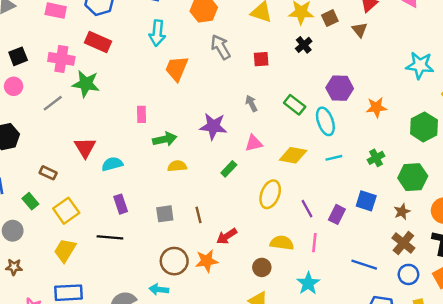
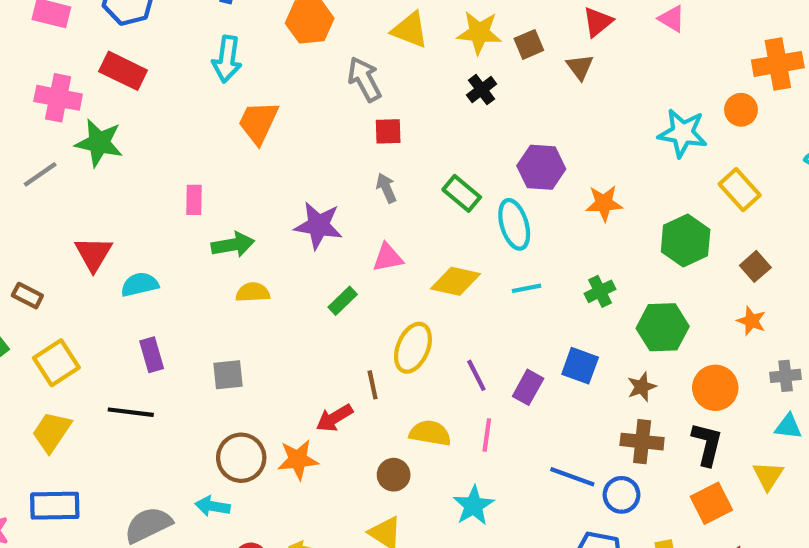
gray arrow: (221, 47) -> (364, 79), moved
red square: (261, 59) -> (388, 131), moved
brown line: (198, 215) -> (373, 385), moved
brown cross: (403, 243) -> (642, 442), turned -35
blue circle: (408, 274) -> (621, 495), moved

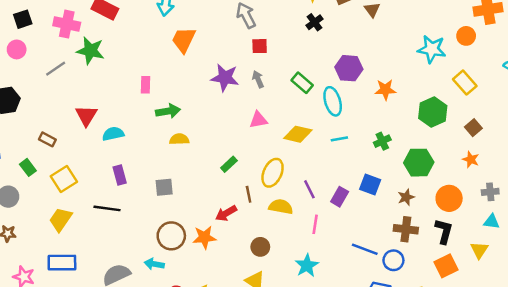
purple star: (318, 225) -> (225, 78), moved
green rectangle: (343, 301) -> (229, 164), moved
yellow semicircle: (430, 433) -> (281, 207), moved

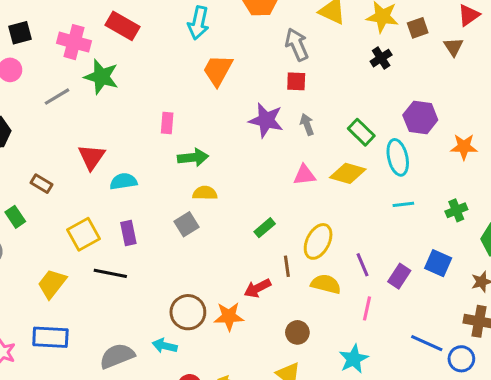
red square: (260, 46) -> (296, 81), moved
yellow diamond: (298, 134) -> (348, 173), moved
yellow square: (64, 179) -> (84, 234), moved
gray square: (164, 187) -> (187, 224), moved, turned -30

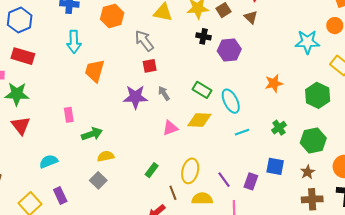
black cross: (381, 58) -> (204, 36), turned -32
purple hexagon: (420, 118) -> (229, 50), moved
red triangle: (92, 157) -> (21, 126), moved

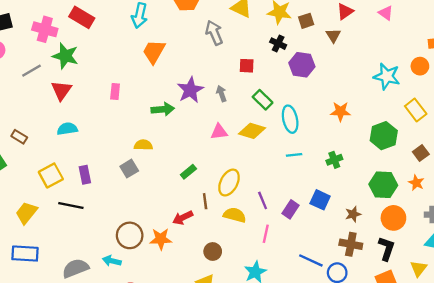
red square: (150, 66) -> (247, 66), moved
purple star: (135, 97) -> (190, 90), turned 30
green arrow: (92, 134) -> (163, 109), moved
green hexagon: (313, 141) -> (383, 185), moved
cyan semicircle: (49, 161) -> (67, 129), moved

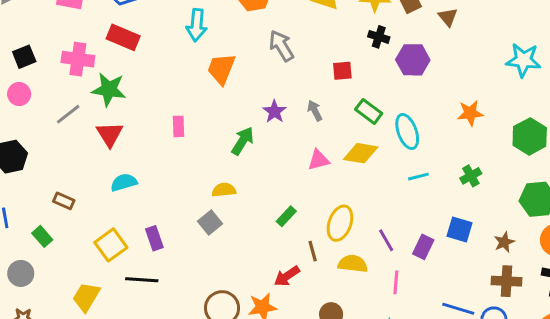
gray arrow: (214, 33) -> (281, 46), moved
purple star: (190, 90) -> (274, 111), size x0.7
green arrow: (163, 109) -> (243, 141), turned -45

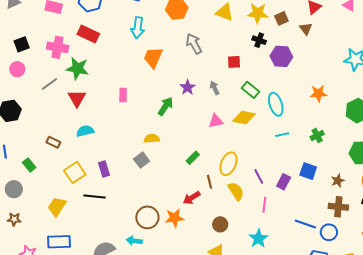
brown rectangle: (64, 201) -> (53, 142), moved
yellow semicircle: (353, 264) -> (236, 191), turned 48

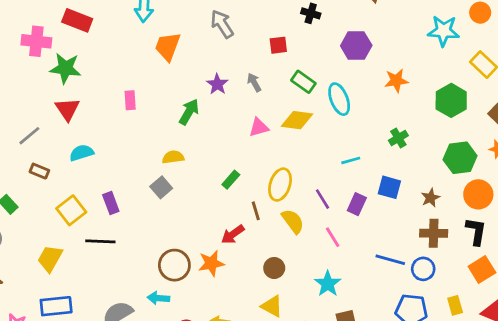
purple hexagon: (281, 56) -> (356, 46), moved
gray line: (50, 84) -> (29, 136), moved
cyan line: (282, 135) -> (351, 160), moved
pink line: (264, 205) -> (333, 237), turned -35

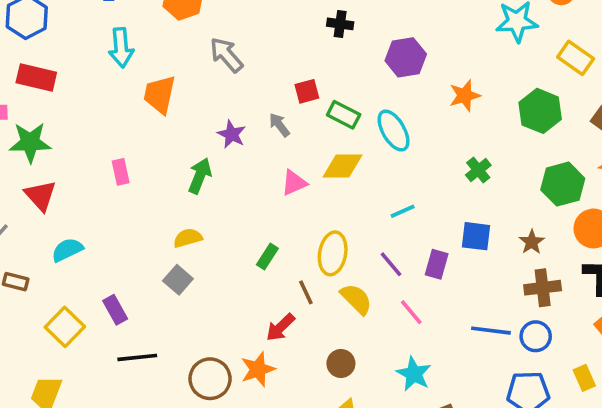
red square: (278, 45) -> (307, 91), moved
cyan line: (351, 160) -> (403, 211), moved
black line: (100, 241) -> (137, 357), moved

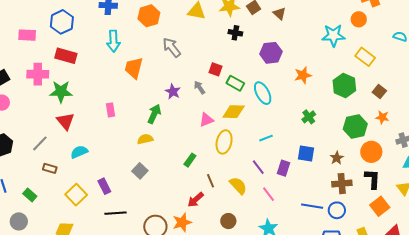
red square: (307, 91) -> (216, 69), turned 32
yellow semicircle: (188, 238) -> (145, 139), moved
yellow ellipse: (333, 253) -> (224, 142), moved

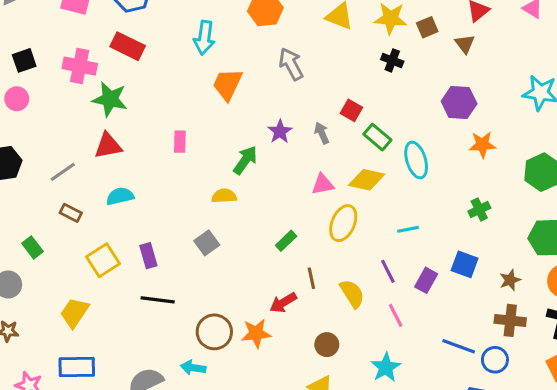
purple hexagon: (271, 53) -> (459, 103), moved
red triangle: (65, 121) -> (108, 146), turned 48

